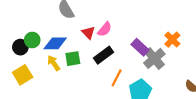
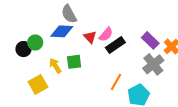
blue diamond: (55, 43) -> (62, 31), moved
purple rectangle: (140, 47) -> (150, 40), moved
black rectangle: (104, 55) -> (115, 45), moved
yellow square: (23, 75) -> (38, 84), moved

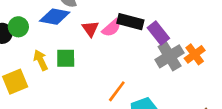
purple rectangle: (150, 40) -> (158, 33), moved
black rectangle: (115, 45) -> (130, 22), moved, turned 42
gray cross: (153, 64) -> (170, 56), moved

